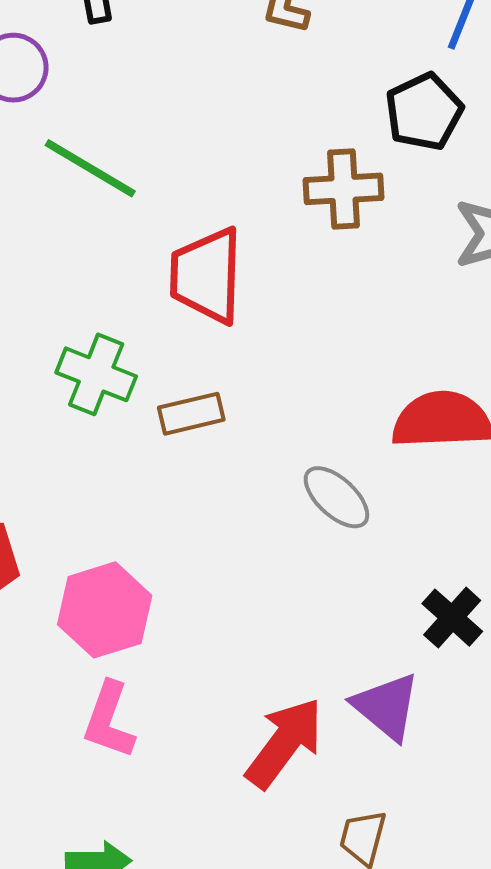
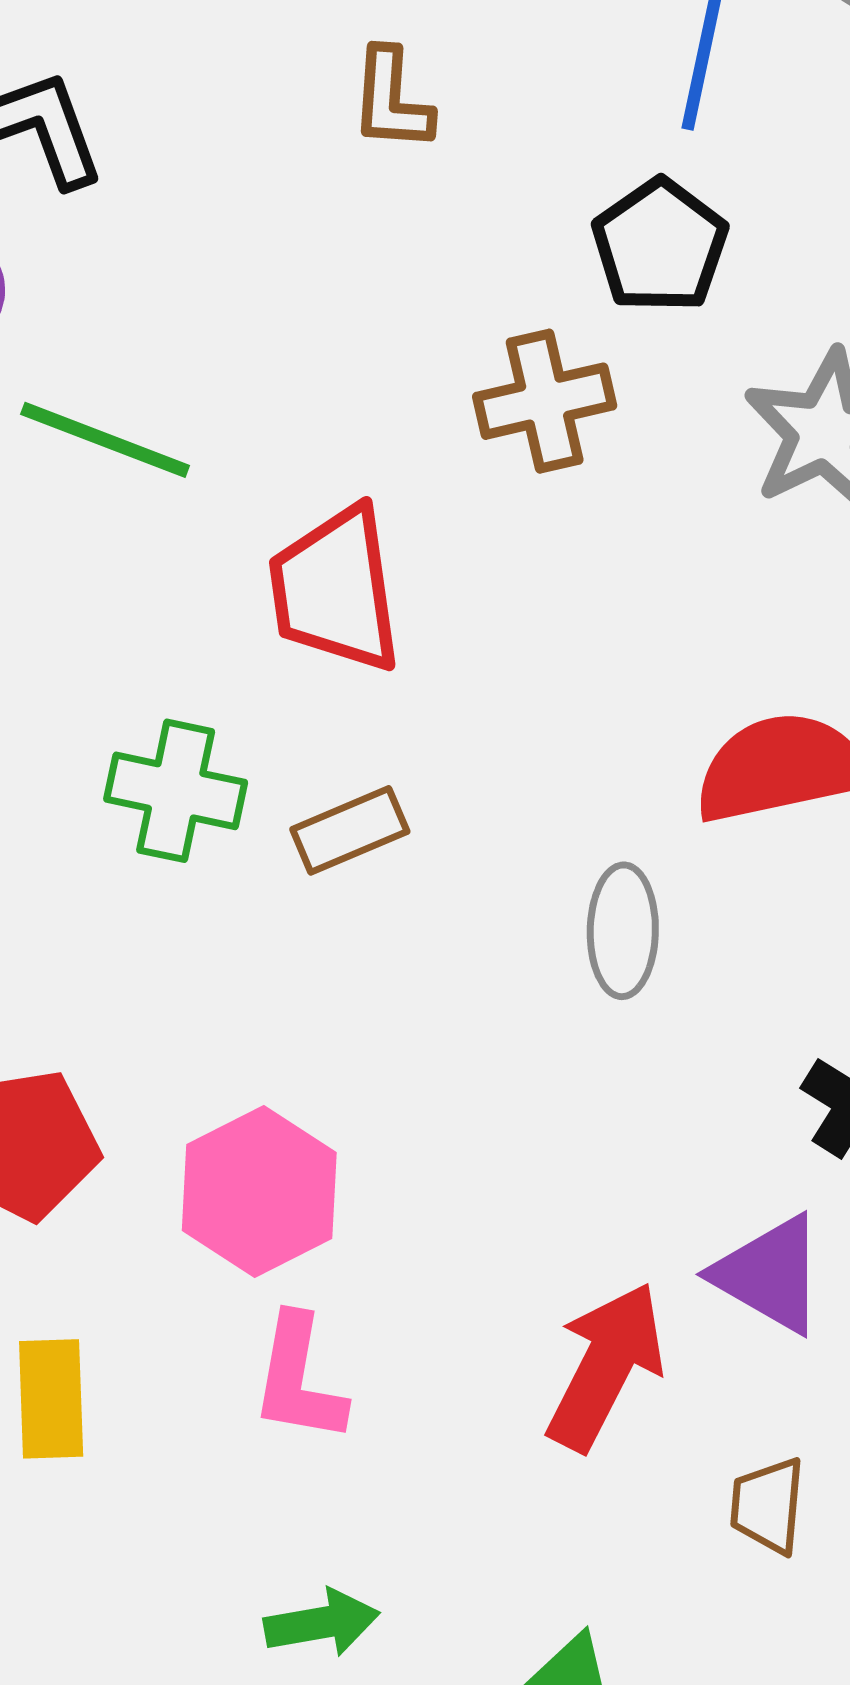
gray ellipse: (336, 497) -> (623, 931), turned 58

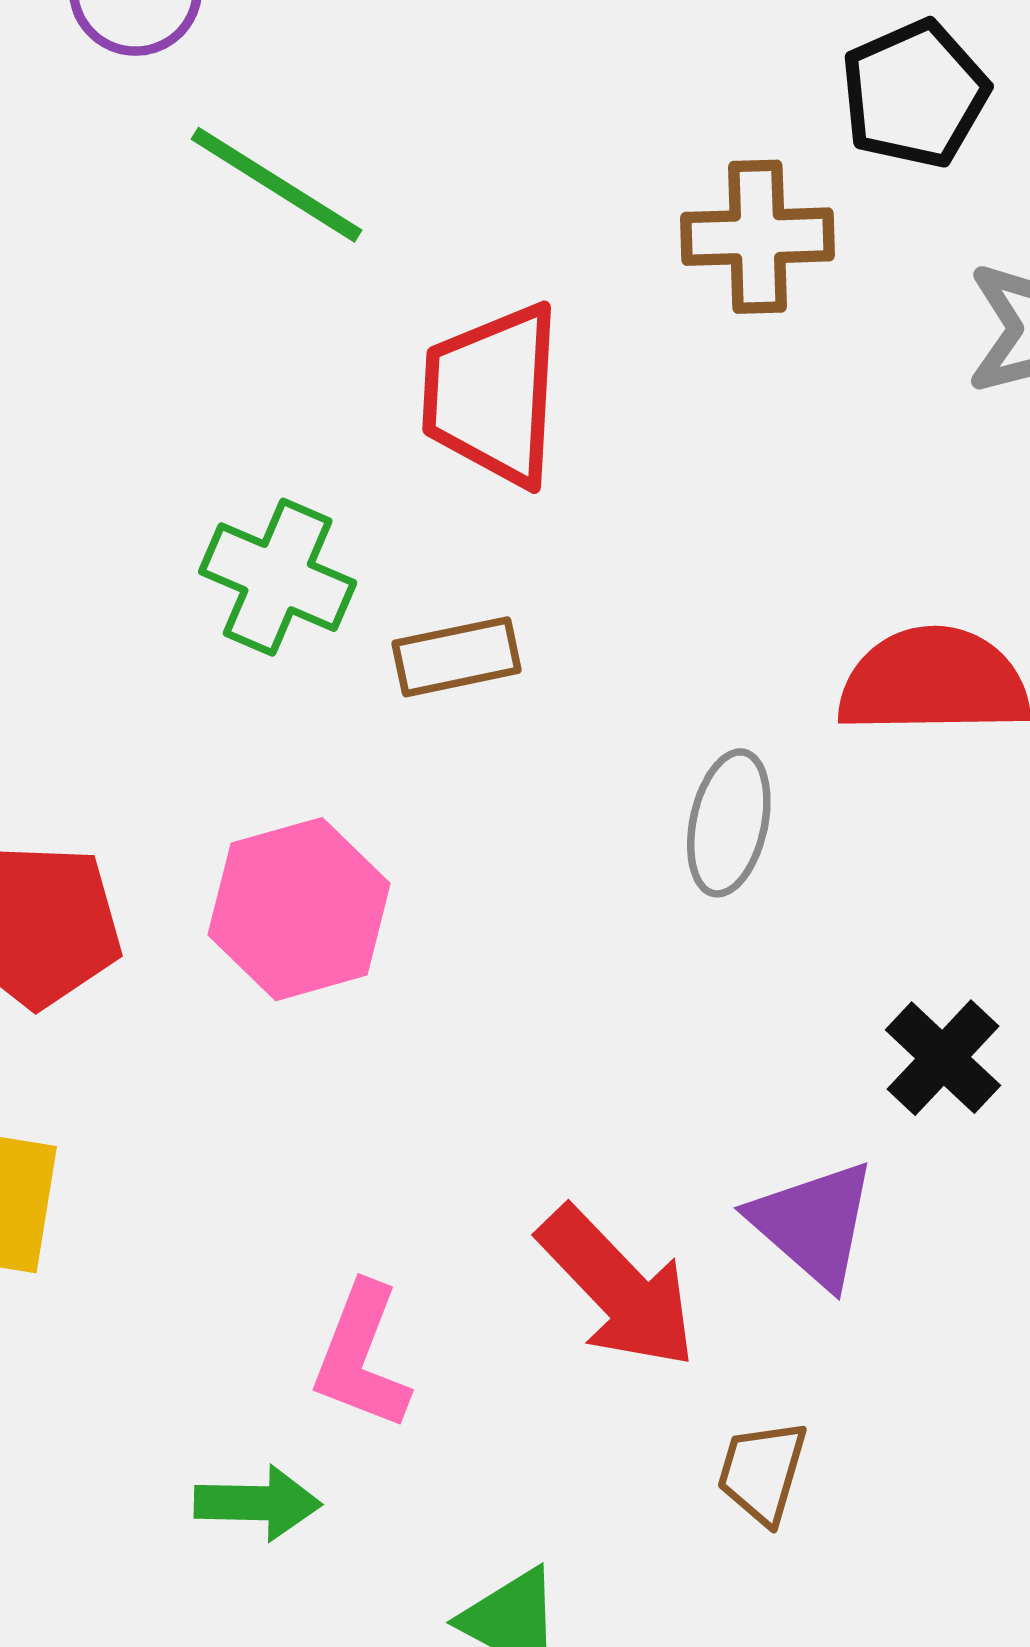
pink hexagon: (259, 1192) -> (299, 909), moved
red arrow: (606, 1366) -> (618, 1288), turned 98
pink L-shape: (299, 1379) -> (361, 1357), moved

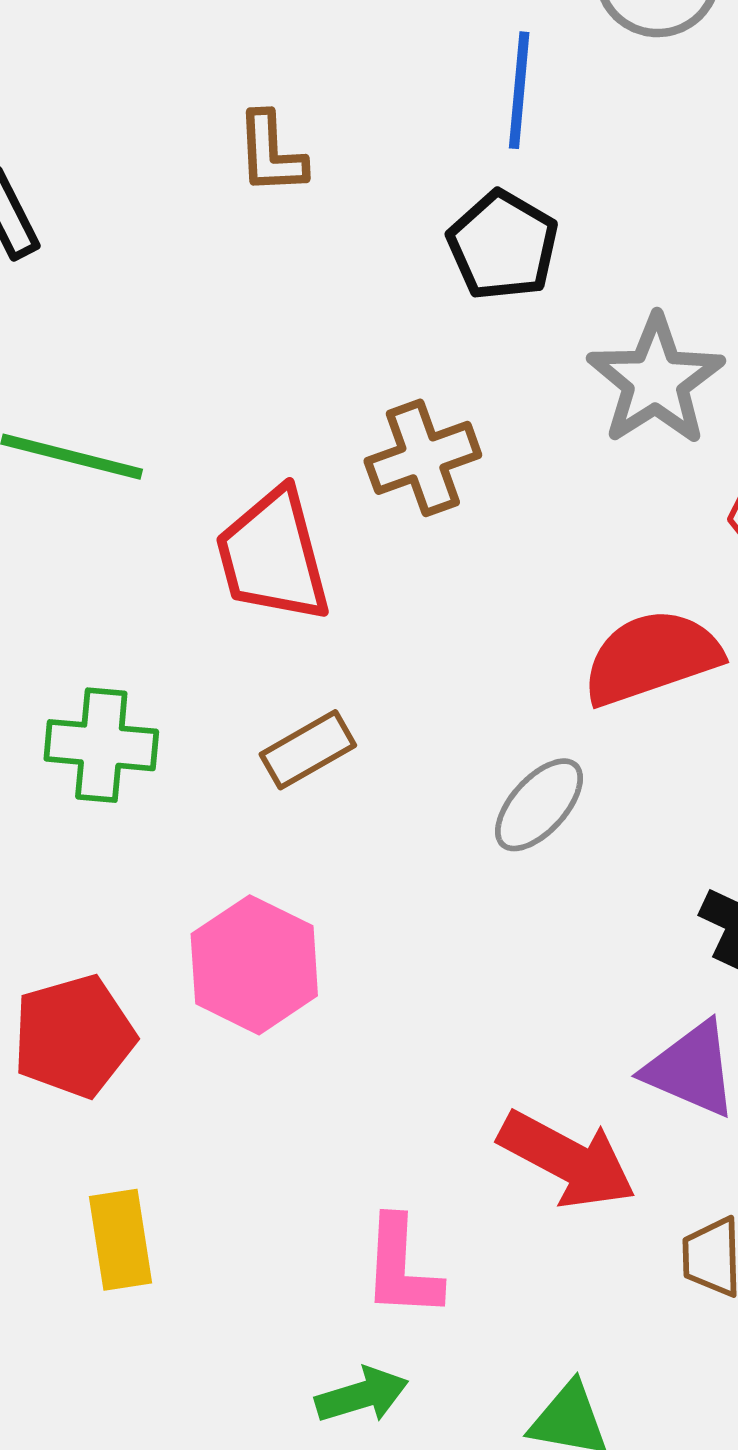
brown cross: (757, 237) -> (423, 458), moved
green cross: (278, 577) -> (101, 745), moved
gray ellipse: (729, 823) -> (539, 805), turned 48

